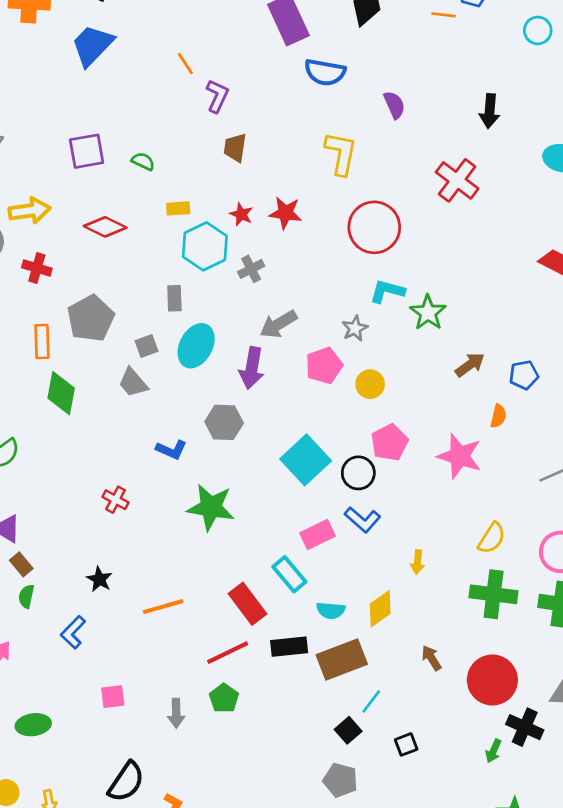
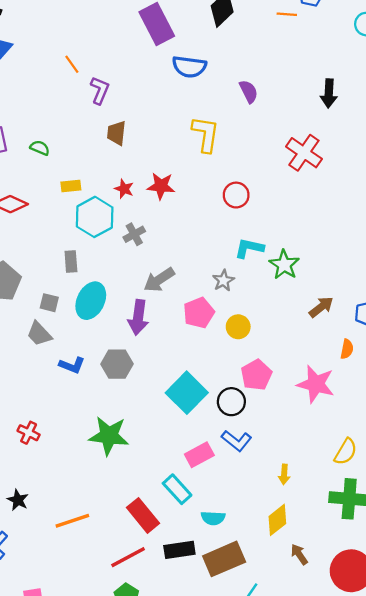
red circle: (374, 227) -> (236, 195), size x0.6
gray square: (147, 346) -> (49, 303), turned 36
blue L-shape: (171, 450) -> (72, 365), moved
yellow diamond: (380, 609) -> (277, 520), moved

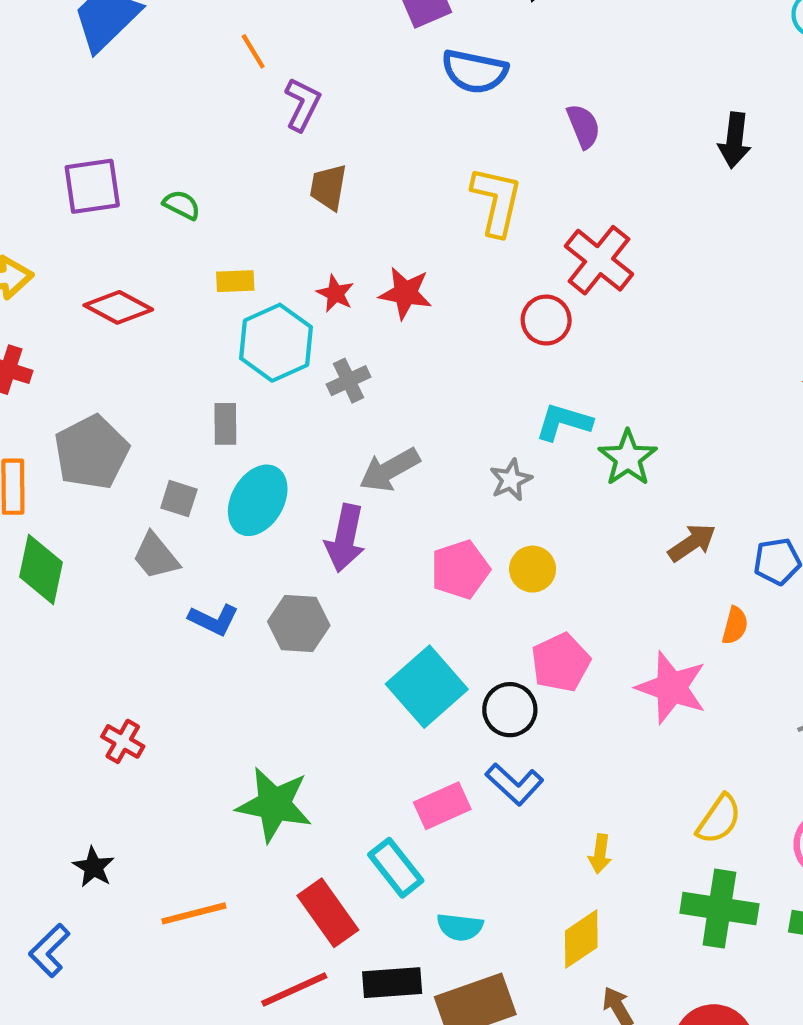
red cross: (304, 153) -> (599, 260), moved
pink pentagon: (199, 313) -> (460, 569), moved
green star: (109, 436) -> (274, 805), moved

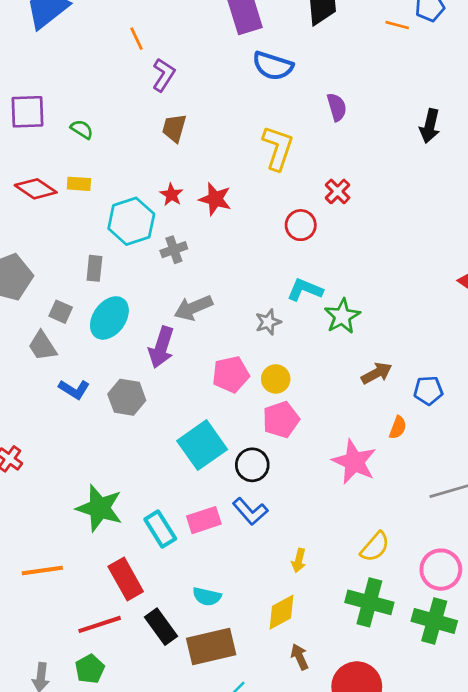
red cross: (599, 260) -> (338, 191), size x0.6
yellow rectangle: (235, 281) -> (79, 184), moved
pink pentagon: (561, 663) -> (281, 420), moved
cyan rectangle: (396, 868) -> (160, 529), moved
black rectangle: (392, 983) -> (161, 627), turned 52

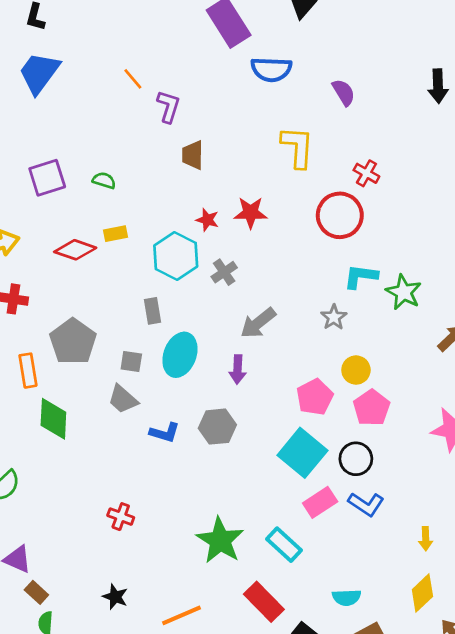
red circle: (301, 225) -> (340, 215), size x1.5
purple arrow: (161, 347) -> (238, 369), size x0.7
pink pentagon: (231, 374) -> (315, 397), moved
green star: (99, 508) -> (220, 540), turned 30
pink rectangle: (204, 520) -> (320, 502), moved

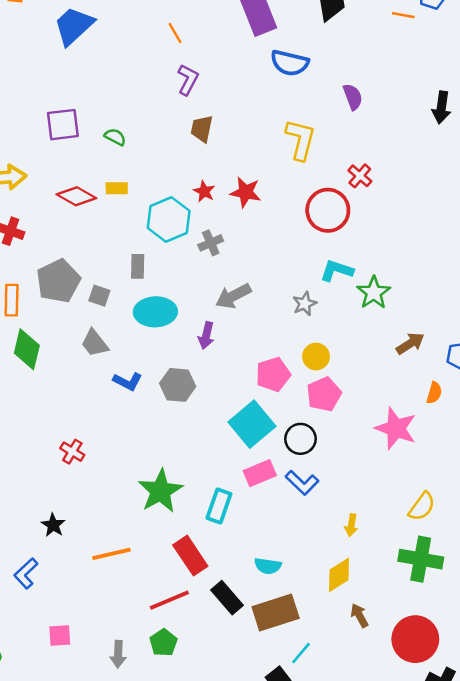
orange line: (133, 79) -> (175, 33), moved
cyan ellipse: (180, 355) -> (155, 312), turned 57
gray square: (131, 361) -> (99, 296), moved
cyan rectangle: (284, 545) -> (219, 506), turned 56

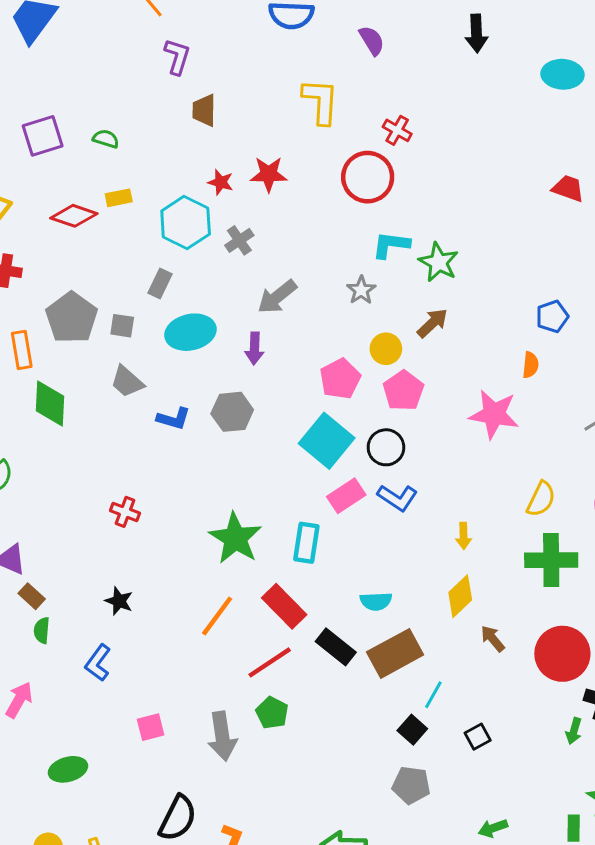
gray rectangle: (138, 266) -> (160, 284), turned 35
brown arrow: (410, 343) -> (432, 323), moved
orange line: (111, 554) -> (217, 616), moved, turned -30
gray arrow: (118, 654) -> (222, 736), size x1.5

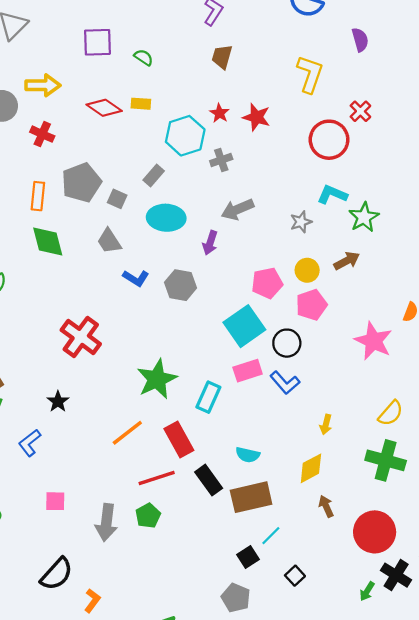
green diamond: (50, 403) -> (48, 241), turned -33
red cross: (125, 512) -> (81, 337), size x1.8
black square: (478, 737) -> (295, 576), turned -30

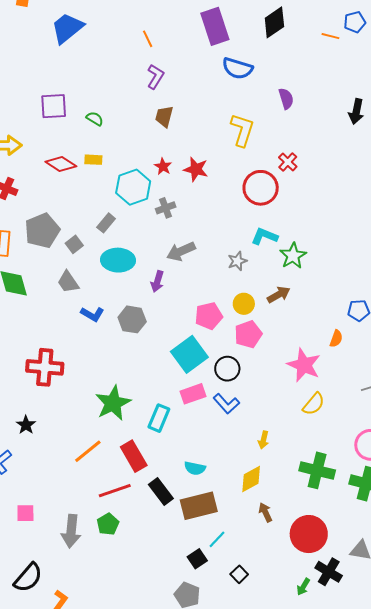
gray square: (117, 199) -> (74, 244), turned 30
red cross: (81, 337) -> (45, 367), turned -30
yellow semicircle: (391, 413) -> (314, 404), moved

